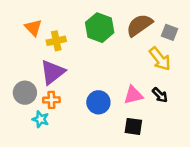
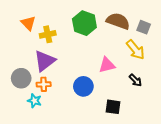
brown semicircle: (139, 25) -> (118, 21), turned 55
pink triangle: (133, 95) -> (107, 65), moved

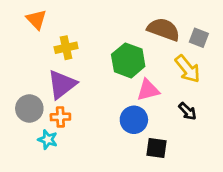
orange triangle: (28, 23) -> (36, 19), moved
green hexagon: (84, 23) -> (128, 60), moved
blue circle: (83, 86) -> (134, 120), moved

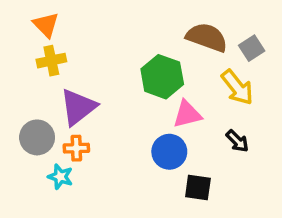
gray square: (199, 38) -> (252, 48), turned 36
yellow cross: (66, 48) -> (51, 61), moved

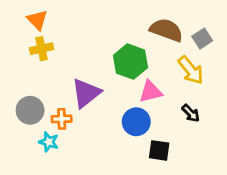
purple triangle: (78, 107) -> (86, 93), moved

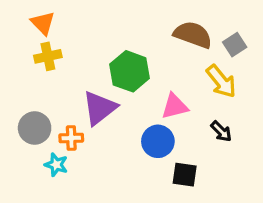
green hexagon: (130, 62) -> (130, 71), moved

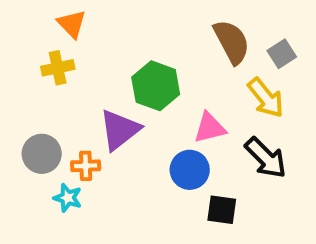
orange triangle: (43, 23) -> (72, 24), moved
brown semicircle: (193, 35) -> (232, 42), turned 42
black arrow: (221, 131) -> (266, 158), size x1.6

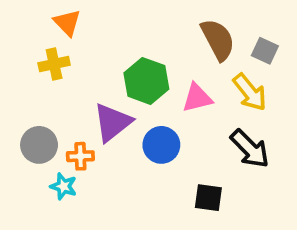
gray square: (282, 54) -> (265, 51), turned -32
pink triangle: (210, 128) -> (197, 98), moved
blue circle: (190, 170) -> (161, 145), moved

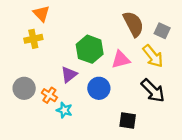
purple triangle: (112, 122) -> (69, 74), size x0.7
orange cross: (80, 156) -> (49, 95), turned 35
cyan star: (64, 186) -> (64, 110), moved

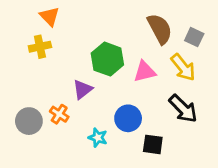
gray circle: (24, 88) -> (29, 121), moved
blue circle: (99, 88) -> (128, 118), moved
cyan star: (64, 110) -> (98, 138), moved

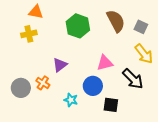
orange triangle: (50, 16) -> (36, 12), turned -35
green hexagon: (107, 59) -> (78, 26), moved
yellow arrow: (183, 67) -> (144, 54), moved
pink triangle: (145, 71) -> (105, 63), moved

